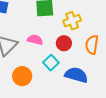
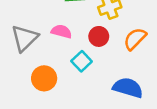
orange semicircle: (92, 45) -> (135, 39), turned 36
blue semicircle: (76, 75) -> (128, 88), moved

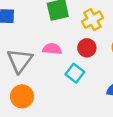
orange circle: (44, 78) -> (22, 96), moved

